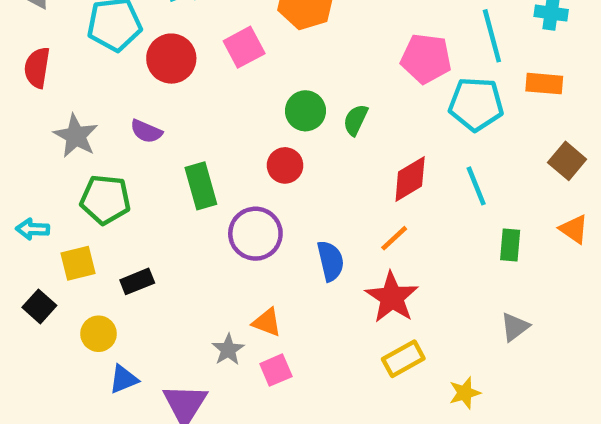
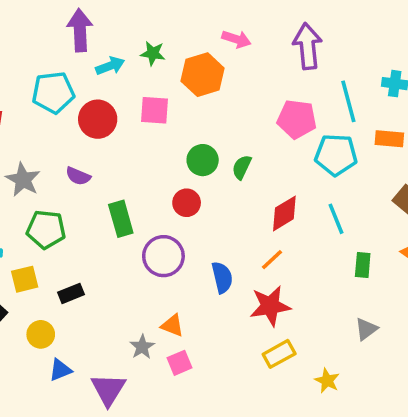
pink square: (244, 47) -> (155, 110), turned 32
red star: (392, 297) -> (270, 306), turned 30
yellow star: (465, 393) -> (327, 381), turned -30

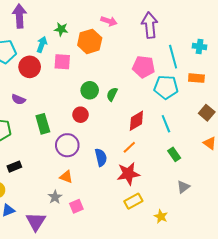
cyan arrow: (110, 66) -> (42, 44), moved, turned -49
green rectangle: (363, 265) -> (174, 154), moved, turned -40
orange triangle: (172, 325) -> (66, 177), moved

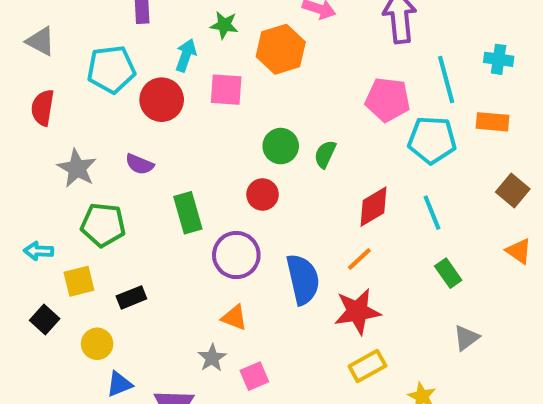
blue semicircle: (101, 157) -> (303, 279), size x1.4

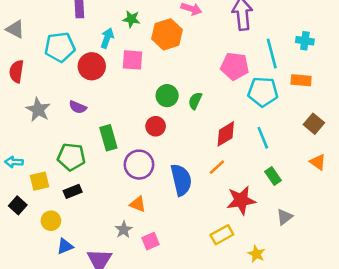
green pentagon: (103, 225) -> (71, 157), moved
red star: (357, 312) -> (241, 200), moved

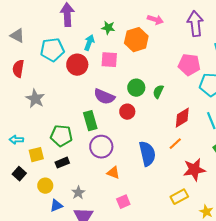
purple semicircle: (78, 107) -> (104, 97), moved, size x1.5
purple circle: (139, 165) -> (101, 147), moved
gray star: (124, 230) -> (78, 193), moved

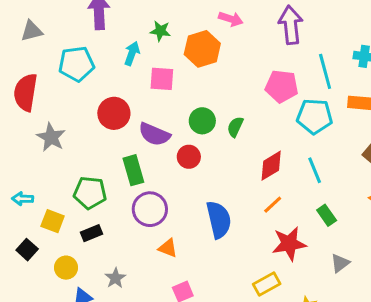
gray triangle: (17, 36) -> (32, 31), moved, turned -42
red circle: (77, 65) -> (114, 113), moved
red semicircle: (18, 69) -> (26, 92), size x1.4
orange line: (175, 144) -> (273, 205), moved
yellow square: (36, 155) -> (53, 221), turned 35

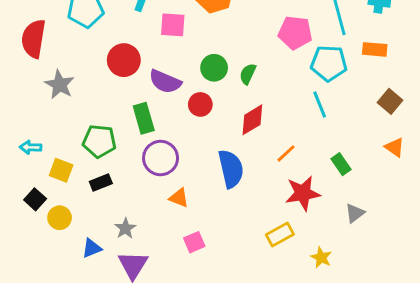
red diamond: (271, 166) -> (252, 120), moved
cyan line: (315, 170) -> (320, 104), moved
yellow circle: (66, 268) -> (60, 218), moved

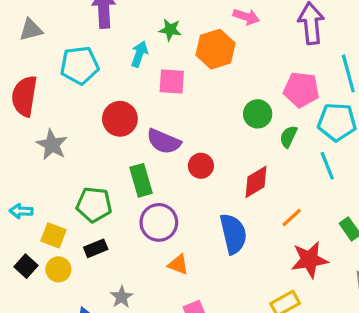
green circle: (214, 68) -> (258, 114), moved
green semicircle: (248, 74) -> (288, 137), moved
yellow circle: (60, 218) -> (58, 269), moved

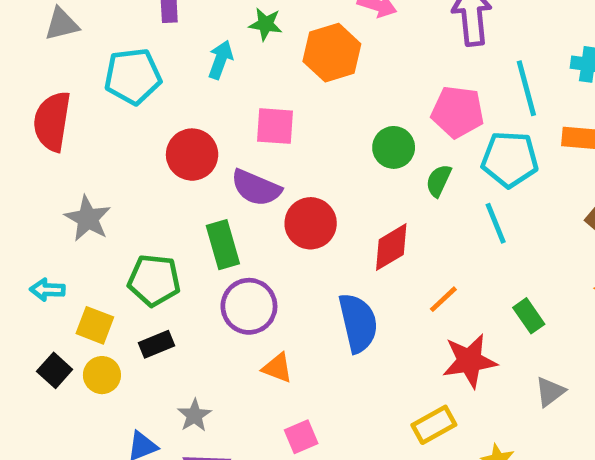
pink square: (172, 82) -> (275, 126), moved
gray star: (52, 145) -> (88, 219), moved
red circle: (201, 166) -> (311, 223), size x1.4

